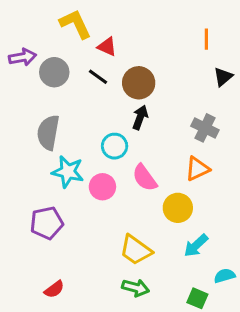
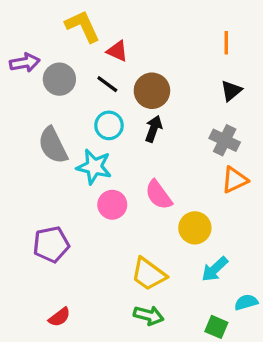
black triangle: (223, 77) -> (231, 91), moved
gray semicircle: (48, 133) -> (53, 145), turned -36
cyan circle: (115, 146) -> (109, 125), moved
orange triangle: (197, 169) -> (235, 180), moved
cyan star: (68, 172) -> (94, 167), moved

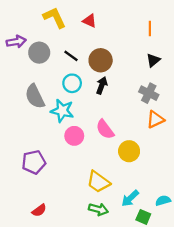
red triangle: (117, 51) -> (90, 21), moved
cyan arrow: (215, 269) -> (130, 198), moved

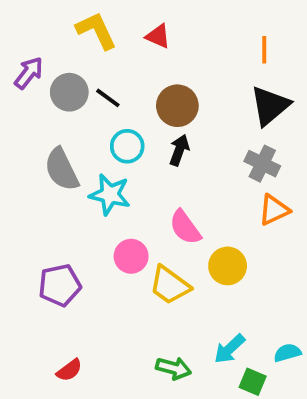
purple arrow: (16, 42) -> (29, 73), turned -42
black line: (71, 56) -> (108, 98), moved
black triangle: (153, 60) -> (270, 106), size x1.6
pink circle: (74, 136) -> (131, 256), moved
yellow trapezoid: (98, 182) -> (170, 285), moved

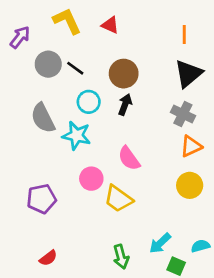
purple arrow: (29, 73) -> (20, 37), moved
yellow circle: (228, 266) -> (190, 185), moved
green arrow: (174, 368) -> (121, 257), turned 60

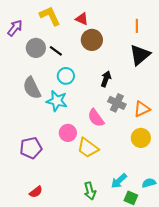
brown circle: (124, 74) -> (92, 40), moved
black arrow: (125, 105) -> (106, 79), moved
gray cross: (183, 114) -> (117, 103), moved

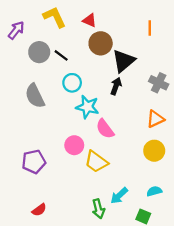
black triangle: (140, 55) -> (124, 61), moved
cyan star: (57, 101) -> (87, 107), moved
gray cross: (117, 103) -> (159, 83), moved
cyan arrow: (119, 181) -> (119, 196), moved
cyan semicircle: (149, 183) -> (154, 191), moved

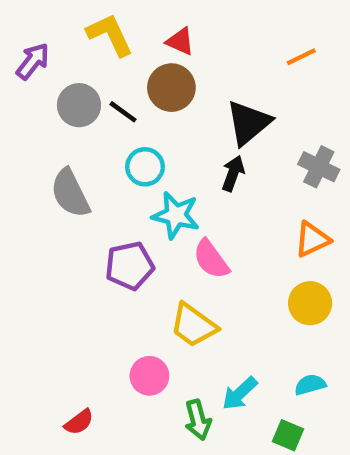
orange line: (150, 28) -> (301, 57), turned 64
brown circle: (101, 43) -> (171, 88), moved
pink circle: (74, 145) -> (149, 376), moved
purple pentagon: (34, 162) -> (130, 266), moved

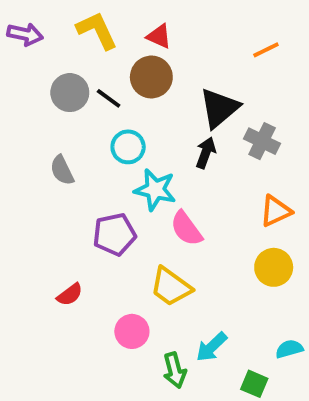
purple arrow: (33, 61) -> (25, 34), moved, turned 64
gray cross: (319, 167) -> (262, 141), moved
gray semicircle: (70, 193) -> (62, 170), size x0.7
cyan semicircle: (310, 385) -> (289, 349), moved
red semicircle: (79, 422) -> (70, 295), moved

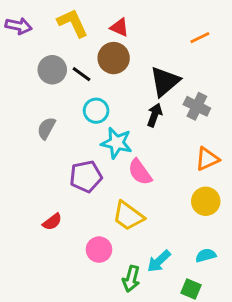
gray semicircle: (62, 170) -> (46, 128), turned 55
cyan semicircle: (289, 349) -> (206, 255), moved
green arrow: (175, 370) -> (131, 279), turned 30

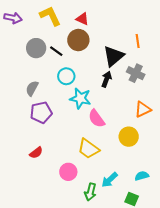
orange line: (200, 38) -> (138, 41), moved, turned -72
purple pentagon: (86, 176) -> (41, 112), moved
yellow circle: (206, 201) -> (129, 137), moved

